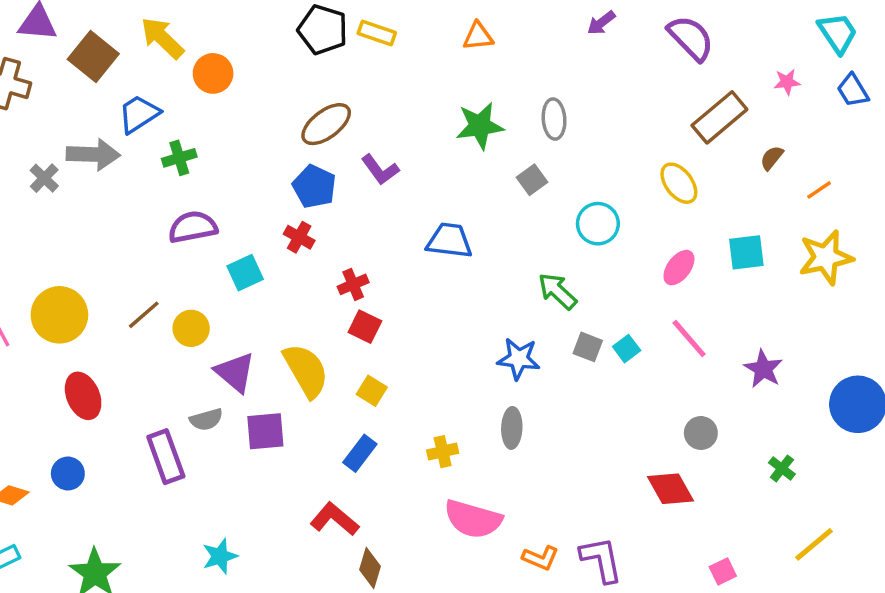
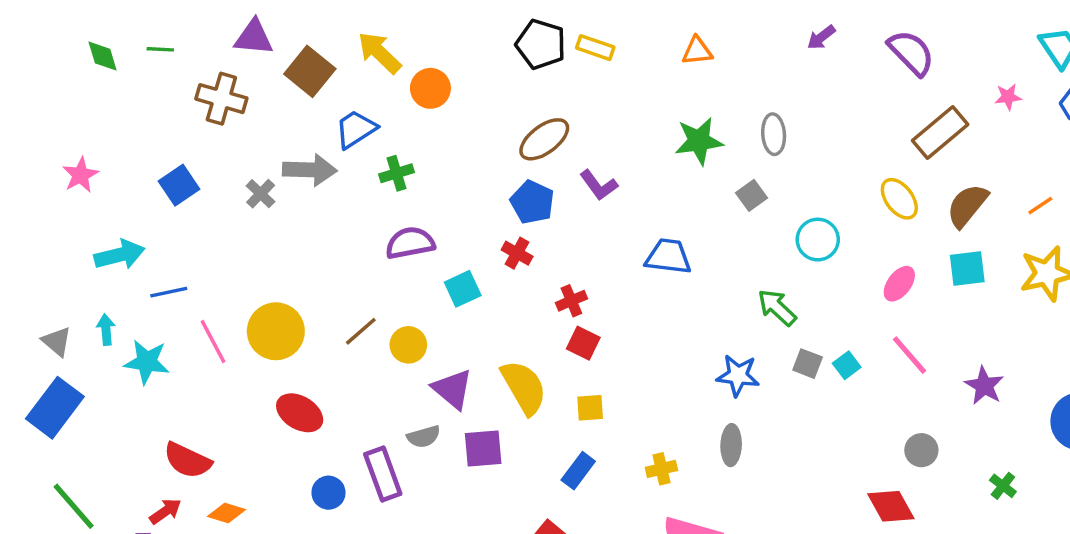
brown semicircle: (772, 158) -> (967, 206), moved, size x1.8
yellow square: (372, 391) -> (590, 408), turned -36
red ellipse: (83, 396) -> (300, 413), turned -36
blue circle: (68, 474) -> (328, 493), moved

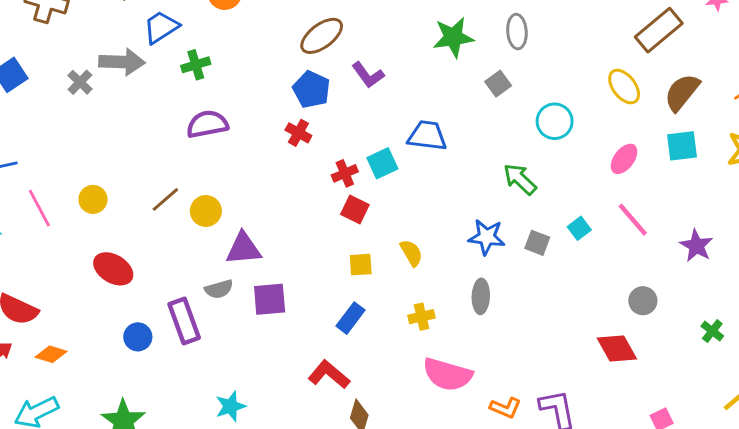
cyan square: (463, 289) -> (382, 163), moved
yellow circle: (276, 331) -> (93, 199), size x0.6
gray square: (808, 364) -> (537, 243), moved
yellow semicircle: (524, 387) -> (411, 253), moved, size x0.6
purple triangle: (453, 389) -> (243, 249), turned -45

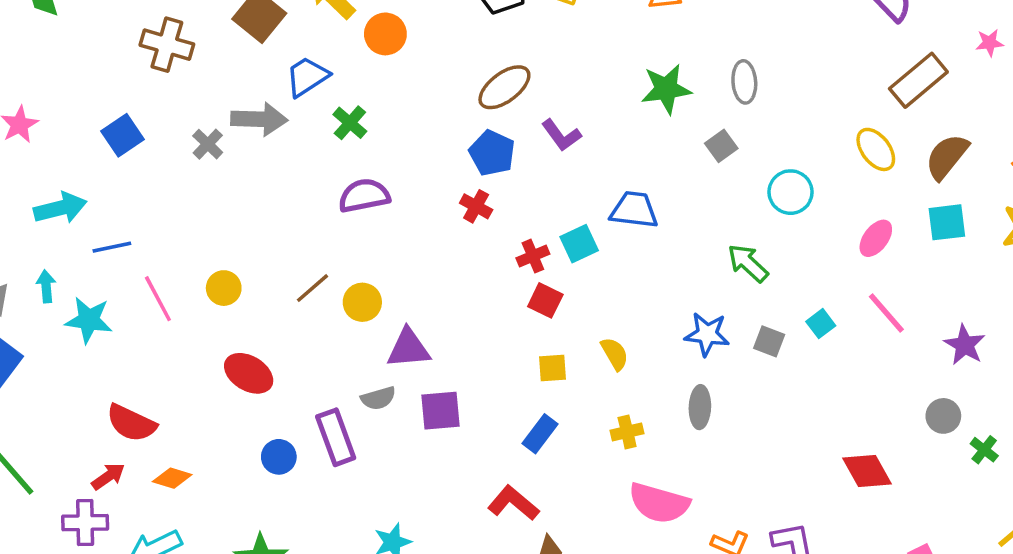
green cross: (196, 65) -> (350, 123), turned -32
gray circle: (643, 301) -> (943, 416), moved

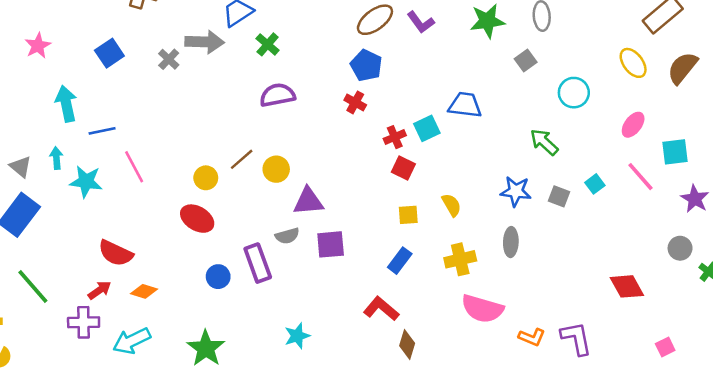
purple L-shape: (561, 135) -> (421, 22), moved
cyan arrow: (60, 208) -> (66, 104), turned -88
cyan square: (947, 222) -> (675, 152), moved
yellow circle: (224, 288) -> (206, 178), moved
yellow cross: (627, 432) -> (460, 259), size x1.4

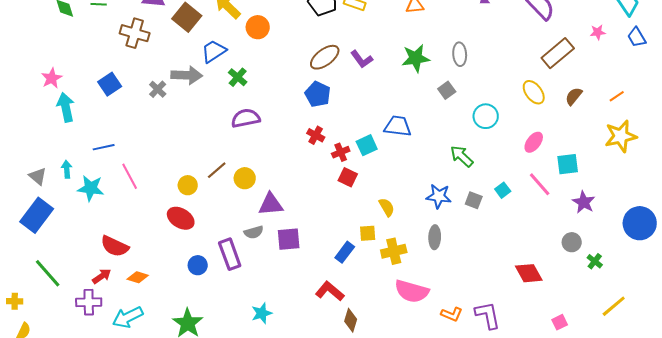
brown semicircle: (682, 68) -> (574, 96), size x0.7
red cross: (355, 102) -> (316, 135), moved
cyan arrow: (66, 104) -> (66, 107), moved
yellow square: (408, 215) -> (368, 233), moved

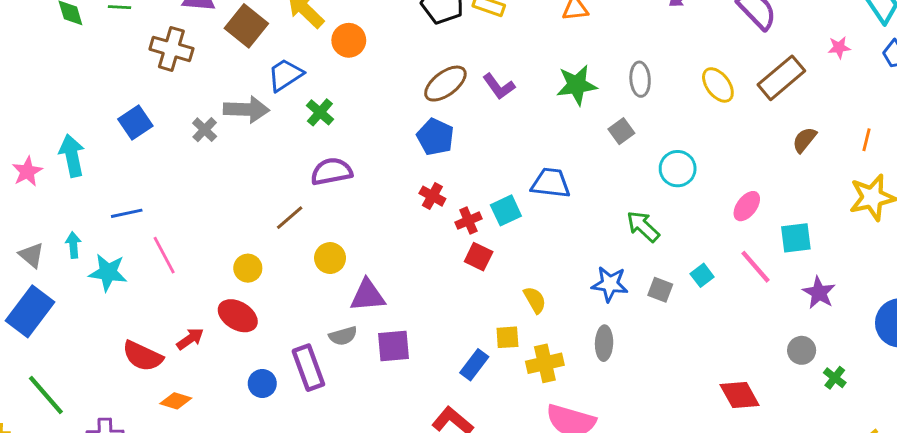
pink star: (52, 78) -> (27, 172), moved
yellow ellipse: (534, 92) -> (718, 85), moved
orange line: (617, 96) -> (866, 140), turned -42
brown line: (217, 170) -> (290, 218), moved
red arrow: (102, 276) -> (190, 339), moved

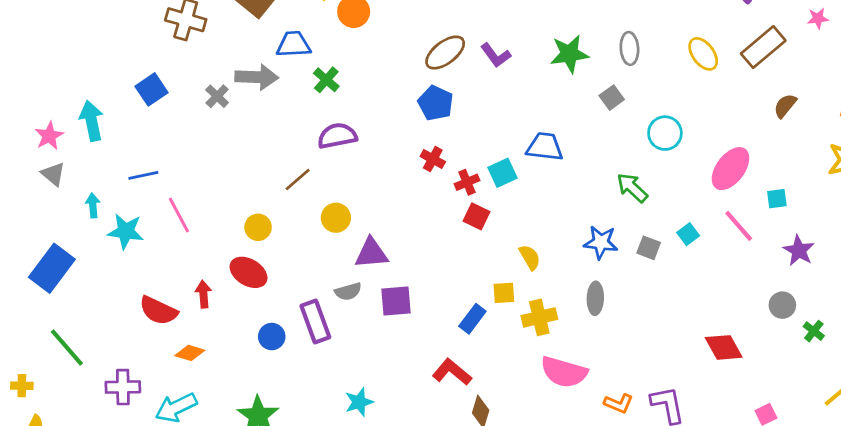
blue trapezoid: (285, 75) -> (294, 44), turned 30
pink ellipse: (747, 206) -> (730, 169), size x1.5
cyan square: (796, 238) -> (777, 199), size x0.7
gray triangle: (32, 255) -> (53, 174), moved
red arrow: (190, 339) -> (203, 294), turned -60

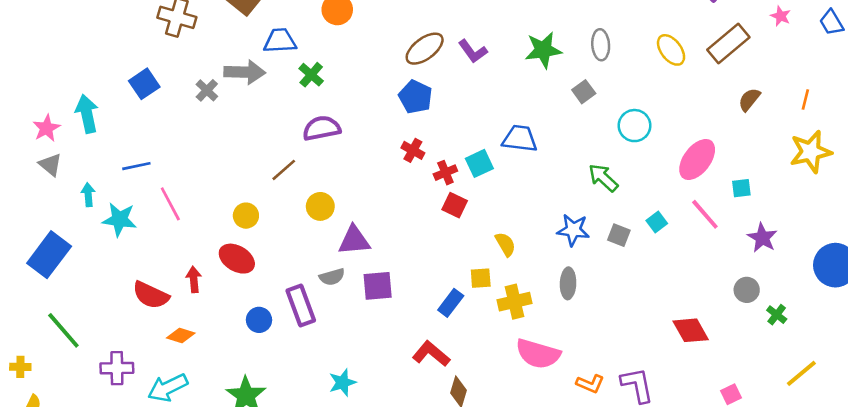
pink star: (818, 18) -> (781, 16), turned 30

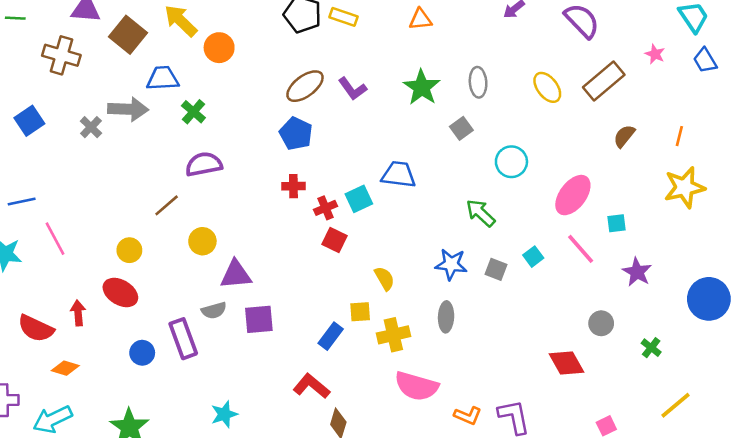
green star: (543, 50) -> (422, 87), turned -30
red cross: (413, 150) -> (293, 186), turned -30
gray circle: (747, 290) -> (601, 323), moved

